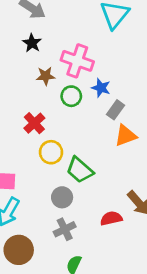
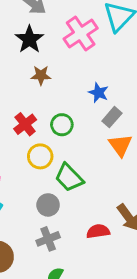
black star: (32, 43) -> (29, 39), size x1.4
pink cross: (77, 61) -> (81, 33), moved, turned 32
green circle: (71, 96) -> (62, 125), moved
orange triangle: (126, 136) -> (120, 145), turned -50

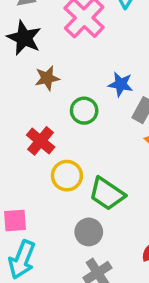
green circle: (62, 125) -> (84, 111), moved

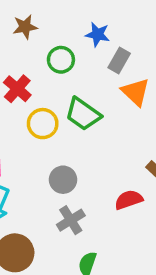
green trapezoid: (107, 194) -> (83, 114), moved

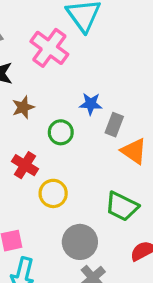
green trapezoid: (83, 114) -> (122, 206), moved
gray circle: (63, 180) -> (80, 242), size x1.4

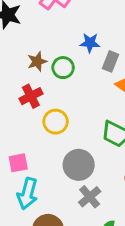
brown star: (23, 107) -> (37, 61), moved
red cross: (25, 165) -> (31, 96), turned 30

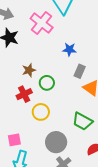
blue star: (90, 43) -> (69, 49), moved
green circle: (63, 68) -> (47, 83), moved

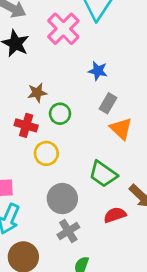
red cross: (24, 94) -> (26, 125), turned 35

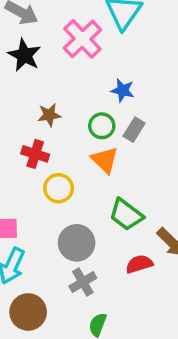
green circle: (60, 114) -> (102, 126), moved
orange triangle: (121, 129) -> (105, 160), moved

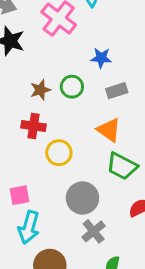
green circle: (102, 126) -> (72, 87), moved
gray rectangle: (134, 130) -> (117, 91), turned 50
orange triangle: (105, 160) -> (109, 130), moved

